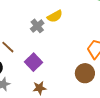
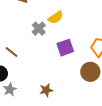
purple square: (33, 62) -> (65, 48), moved, turned 30

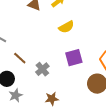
gray cross: (39, 29) -> (42, 69), moved

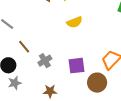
purple square: (74, 58) -> (77, 66), moved

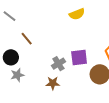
gray cross: (45, 61) -> (58, 64), moved

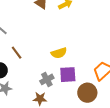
yellow semicircle: (77, 14) -> (59, 53), moved

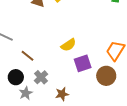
gray cross: (47, 79) -> (41, 77), moved

